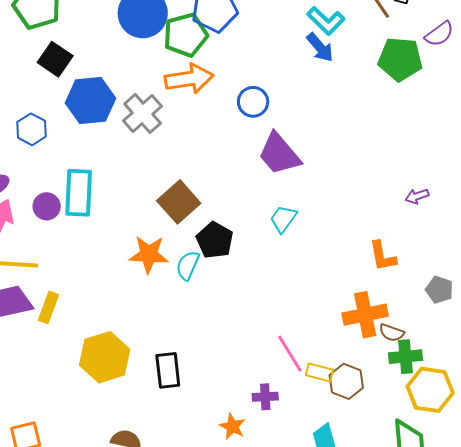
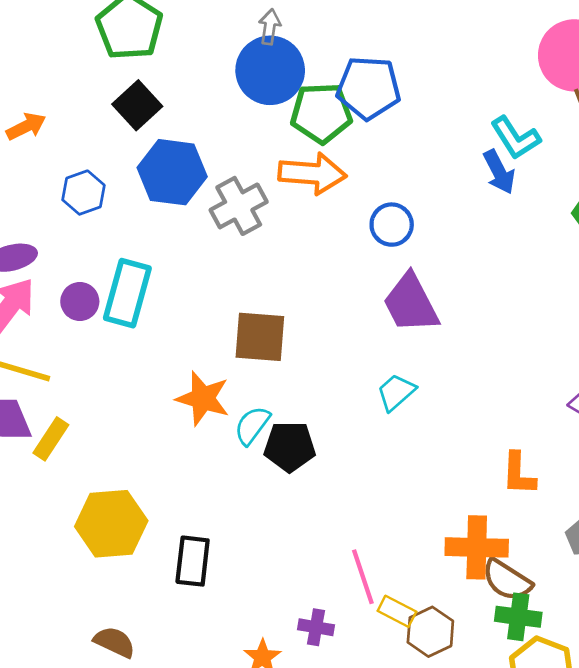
brown square: (179, 202) -> (260, 337), turned 33
black pentagon: (215, 240) -> (290, 447), moved, turned 30
brown semicircle: (392, 333) -> (507, 580), size x1.5

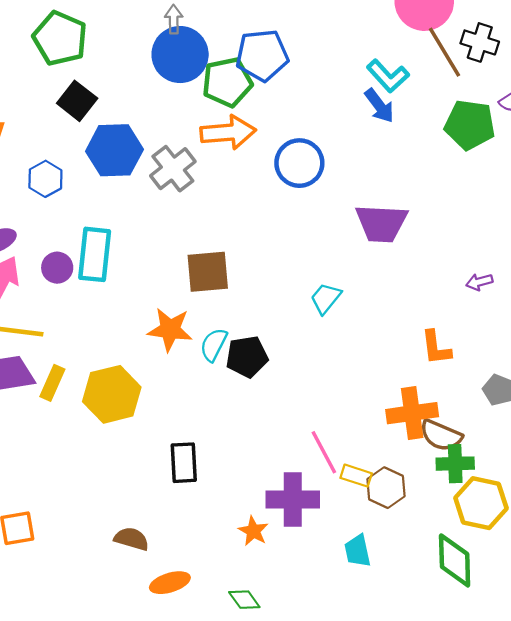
blue circle: (392, 225) -> (299, 163), size x1.4
purple trapezoid: (411, 303) -> (381, 223), moved, turned -50
yellow hexagon: (111, 524) -> (112, 394), moved
purple cross: (316, 627) -> (293, 500), size x1.8

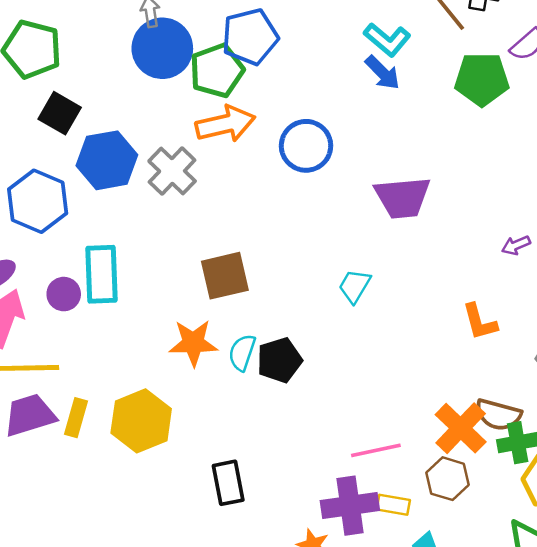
blue hexagon: (45, 179) -> (38, 201), size x1.6
orange cross: (412, 413) -> (461, 428), moved, turned -30
pink line: (324, 452) -> (376, 450), turned -66
yellow rectangle: (356, 476) -> (393, 505), moved

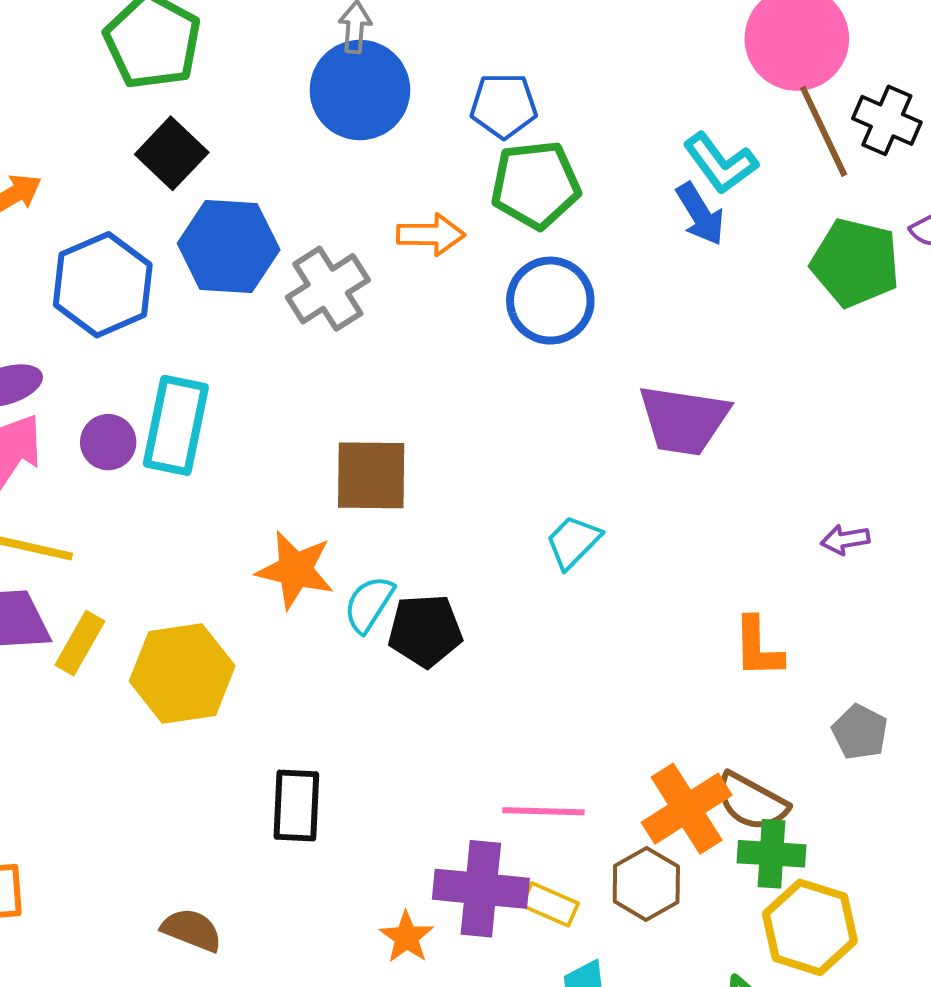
blue pentagon: (250, 37) -> (504, 106), size x0.7
green pentagon: (217, 71) -> (535, 185), moved
orange arrow: (225, 124) -> (431, 235), size x0.7

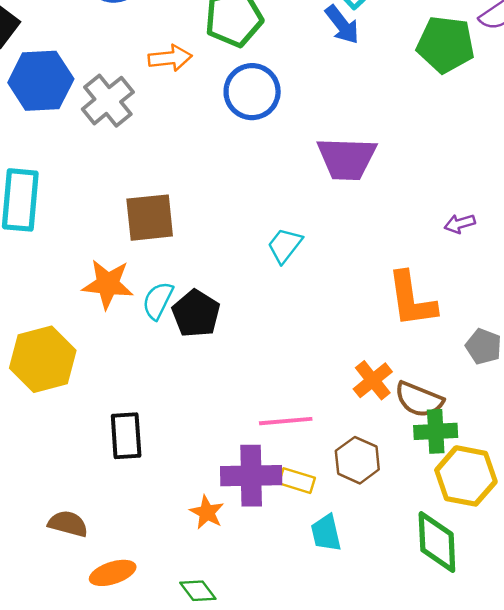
black pentagon: (425, 631) -> (196, 314), turned -30
orange L-shape: (758, 647) -> (412, 300), size x1.4
orange cross: (687, 809) -> (373, 380), moved, size x0.7

